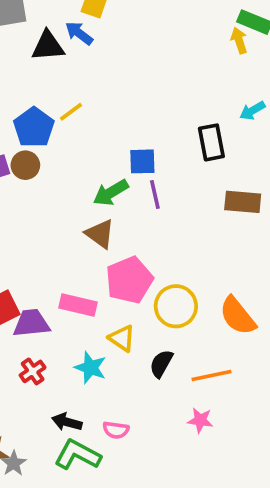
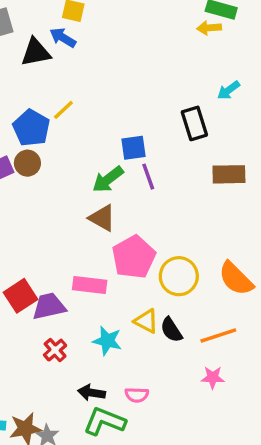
yellow arrow: (239, 40) -> (209, 28), turned -70
yellow triangle: (122, 338) -> (146, 321), moved
black semicircle: (161, 364) -> (171, 330), turned -56

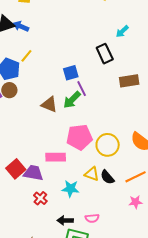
blue arrow: (63, 38) -> (21, 26), moved
green arrow: (108, 179) -> (72, 100), moved
brown triangle: (102, 218) -> (49, 105), moved
pink pentagon: (134, 257) -> (79, 137), turned 30
purple trapezoid: (49, 306) -> (33, 173), turned 30

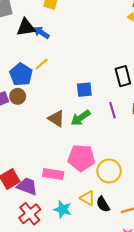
purple line: (82, 89) -> (113, 110), moved
red cross: (40, 198) -> (30, 214), size x1.5

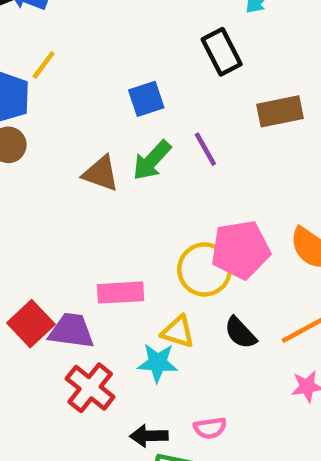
purple line: (113, 110) -> (205, 149), moved
pink pentagon: (81, 158) -> (241, 250), moved
yellow circle: (109, 171) -> (205, 269), moved
yellow triangle: (87, 198) -> (178, 332), moved

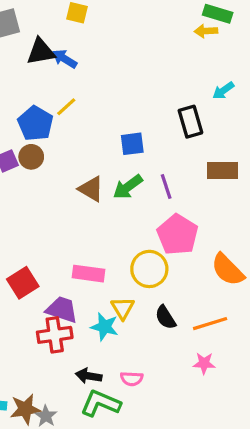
pink pentagon: (241, 250) -> (178, 235), moved, turned 30
purple trapezoid: (71, 331) -> (62, 310), moved
yellow triangle: (178, 332) -> (123, 308), turned 30
red cross: (90, 388) -> (55, 335), turned 32

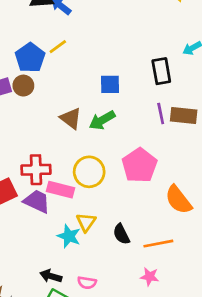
purple line: (166, 186) -> (161, 114), moved
yellow circle: (149, 269) -> (89, 172), moved
purple trapezoid: (62, 310) -> (37, 201), moved
red cross: (55, 335) -> (36, 170), moved

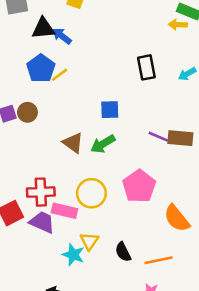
blue pentagon: (30, 58) -> (41, 68), moved
black rectangle: (161, 71) -> (146, 67), moved
purple line: (161, 114) -> (158, 137), turned -54

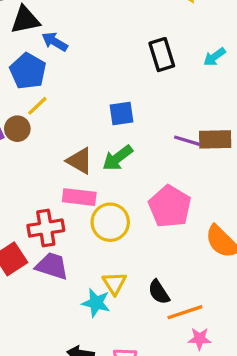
blue arrow: (62, 36) -> (55, 42), moved
yellow line: (60, 75) -> (37, 106), moved
pink rectangle: (64, 211) -> (79, 197), moved
orange line: (158, 260) -> (185, 312), moved

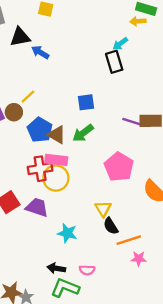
cyan arrow: (215, 57) -> (120, 44), moved
blue pentagon: (28, 71) -> (40, 130), moved
yellow circle: (110, 222) -> (56, 178), moved
red cross: (46, 228) -> (40, 169), moved
yellow triangle: (114, 283) -> (103, 209), moved

